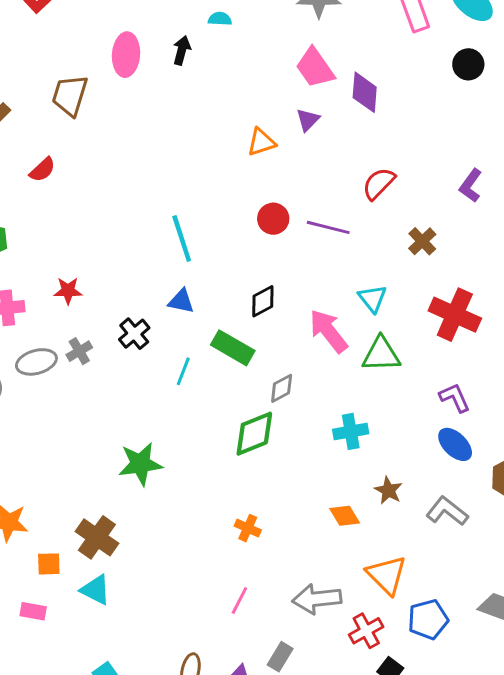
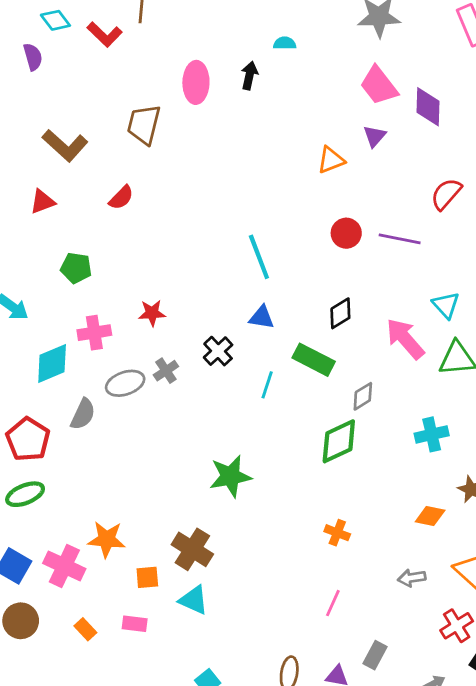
orange diamond: (345, 516) -> (430, 516), turned -44
gray arrow: (317, 599) -> (412, 578), moved, size x0.6

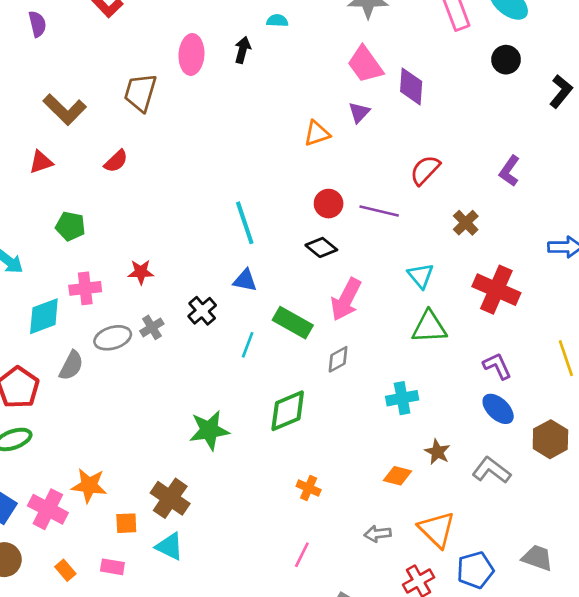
black diamond: (340, 313) -> (321, 247), moved, turned 68
pink arrow: (405, 339) -> (346, 299), moved, turned -114
green diamond: (339, 441) -> (288, 411), moved

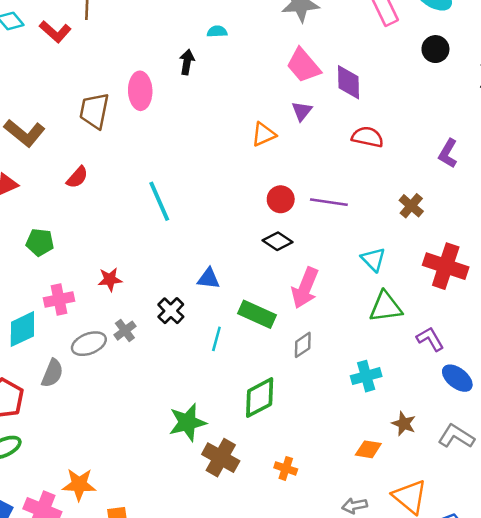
pink ellipse: (191, 54) -> (140, 91), moved
red semicircle: (425, 170) -> (368, 137), moved, turned 64
cyan line: (245, 223) -> (159, 201), moved
purple L-shape: (497, 366) -> (430, 339), moved
brown cross: (170, 498) -> (221, 458), moved

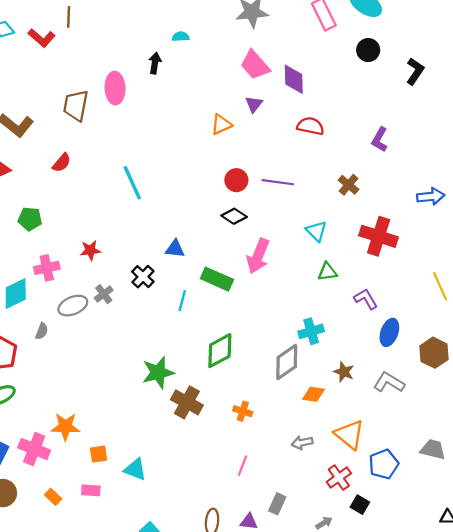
green triangle: (386, 307) -> (327, 272), size x0.7
gray diamond: (303, 345) -> (287, 362), moved, size x1.6
gray semicircle: (52, 373) -> (42, 331), size x0.7
blue ellipse: (457, 378) -> (389, 332), turned 72

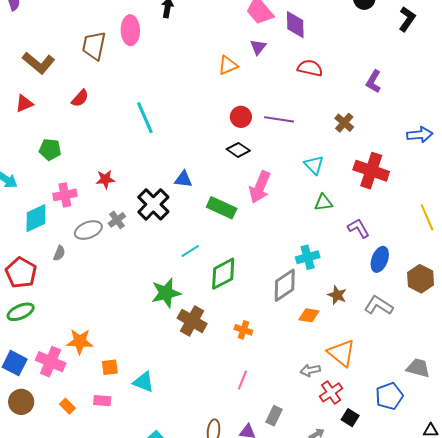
black cross: (143, 277) -> (153, 204), size x1.5
cyan line: (182, 301) -> (190, 251), moved, turned 42
gray arrow: (302, 443) -> (310, 370), moved
blue pentagon: (384, 464) -> (389, 396), moved

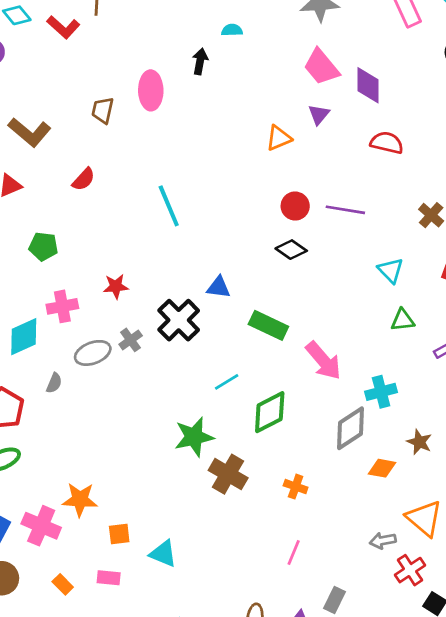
brown trapezoid: (94, 46) -> (103, 110), size x0.7
pink arrow: (260, 187) -> (323, 361), moved, turned -64

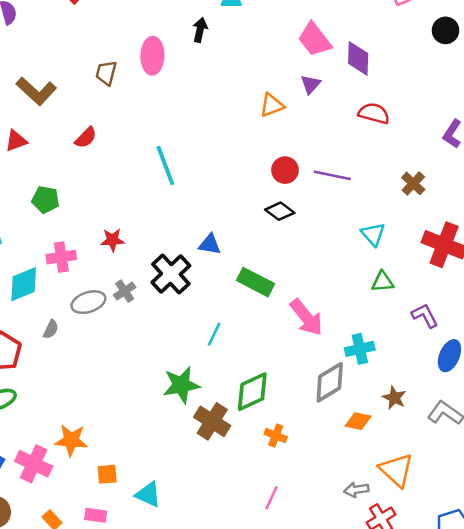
cyan line: (227, 382) -> (214, 334), turned -35
green diamond: (270, 412) -> (252, 392), moved

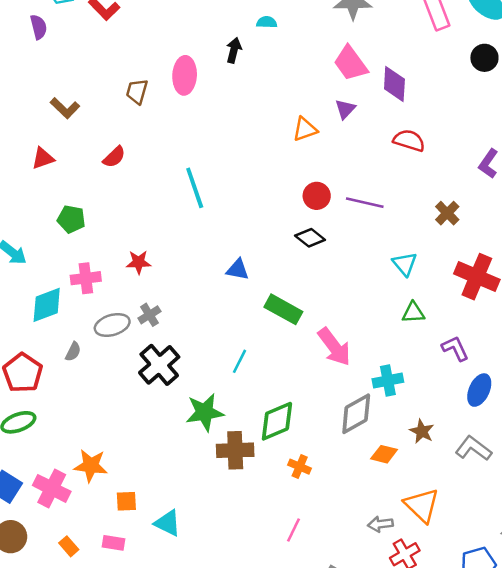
brown L-shape: (36, 91) -> (65, 108), size x0.7
black cross: (171, 274) -> (159, 365), moved
brown cross: (212, 421) -> (235, 450), turned -36

